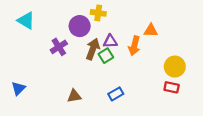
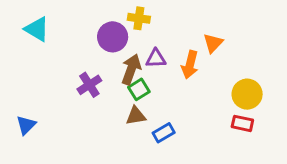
orange triangle: (151, 30) -> (213, 43), turned -48
purple cross: (59, 47) -> (89, 85), moved
green square: (106, 56) -> (139, 89), moved
brown triangle: (74, 96) -> (136, 116), moved

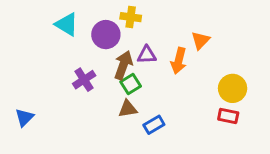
cyan triangle: (37, 29) -> (67, 24), moved

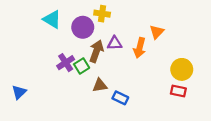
green square: (131, 84) -> (82, 66), moved
blue rectangle: (154, 125) -> (120, 98), turned 56

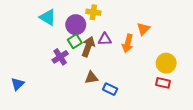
green square: (82, 66) -> (75, 41), moved

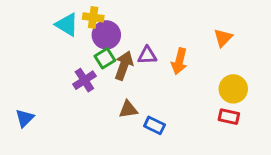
yellow cross: (93, 12) -> (93, 17), moved
orange triangle: (143, 29) -> (223, 38), moved

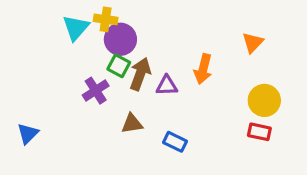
cyan triangle: (67, 25) -> (76, 28), turned 40
purple triangle: (147, 55) -> (167, 86), moved
green square: (105, 58) -> (119, 66), turned -30
brown triangle: (128, 109) -> (132, 124), moved

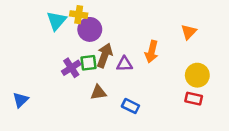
green square: (119, 66) -> (89, 63), moved, turned -35

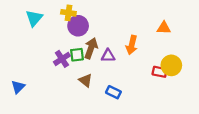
cyan triangle: (56, 21) -> (34, 18), moved
orange triangle: (189, 32) -> (164, 28), turned 48
brown triangle: (98, 92) -> (86, 80), turned 48
red rectangle: (194, 99) -> (160, 72), moved

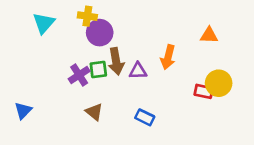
brown arrow: (91, 48) -> (116, 61), turned 150
brown triangle: (86, 80) -> (94, 112), moved

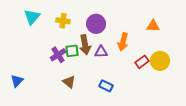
yellow cross: (87, 16) -> (63, 21), moved
purple circle: (100, 33) -> (96, 24), moved
red rectangle: (204, 91) -> (142, 62), moved, turned -48

